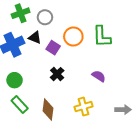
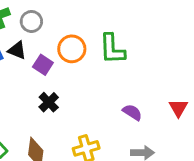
purple semicircle: (99, 76) -> (132, 112), moved

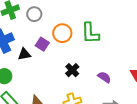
black triangle: (17, 50) -> (24, 54), moved, turned -32
black cross: (49, 102) -> (72, 70), moved

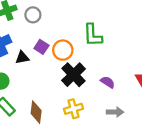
orange circle: (62, 33) -> (63, 50), moved
black cross: (72, 70) -> (73, 75), size x1.6

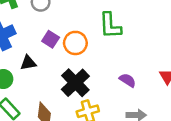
black triangle: (22, 58) -> (28, 63), moved
black cross: (73, 75) -> (75, 83), moved

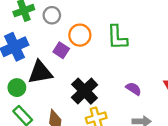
orange circle: (75, 43) -> (80, 35), moved
black triangle: (28, 63) -> (40, 72), size x1.6

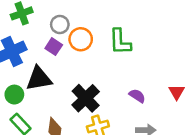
gray circle: (52, 15) -> (60, 24), moved
purple square: (61, 50) -> (54, 47), moved

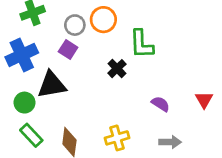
orange circle: (81, 39) -> (103, 20), moved
black cross: (86, 98) -> (117, 69), moved, size x0.6

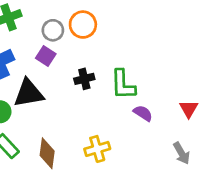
green L-shape: (141, 44) -> (123, 85), moved
black cross: (117, 69) -> (84, 79), moved, turned 30
gray arrow: (170, 142) -> (182, 153), moved, turned 60

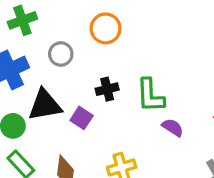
gray circle: (53, 30) -> (61, 54), moved
purple square: (46, 56) -> (82, 118), moved

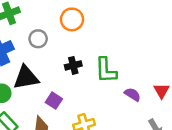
purple square: (82, 118) -> (54, 101), moved
purple semicircle: (173, 128) -> (133, 94), moved

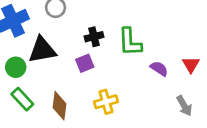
purple square: (54, 101) -> (85, 63), moved, turned 35

